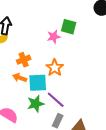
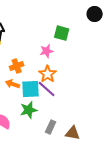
pink star: (54, 37) -> (47, 51), moved
purple line: (56, 100) -> (47, 89), moved

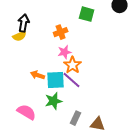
green square: (62, 33) -> (87, 14), moved
pink star: (47, 51) -> (65, 52), moved
orange cross: (17, 66) -> (61, 32), moved

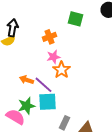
cyan square: (56, 80) -> (48, 102), moved
purple line: (72, 80) -> (44, 85), moved
green star: (54, 101) -> (26, 106), moved

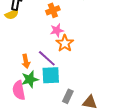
orange arrow: (26, 80) -> (26, 61), moved, turned -120
pink semicircle: (16, 117) -> (19, 90), turned -132

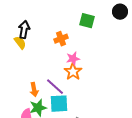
yellow semicircle: (12, 14) -> (20, 43), turned -104
pink star: (57, 30) -> (73, 59), moved

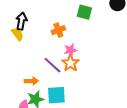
purple line: (55, 87) -> (52, 65), moved
orange arrow: (34, 90) -> (31, 81), turned -80

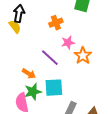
orange star: (70, 63) -> (83, 56), moved
orange arrow: (31, 81) -> (29, 74), turned 32

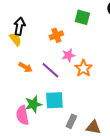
orange arrow: (29, 74) -> (25, 67), moved

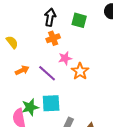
black arrow: (19, 26) -> (50, 17), moved
orange arrow: (25, 67) -> (22, 70), turned -56

